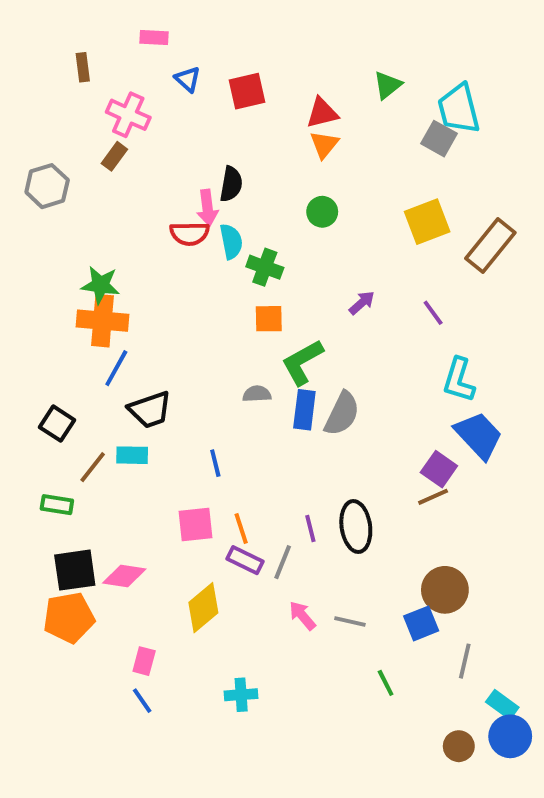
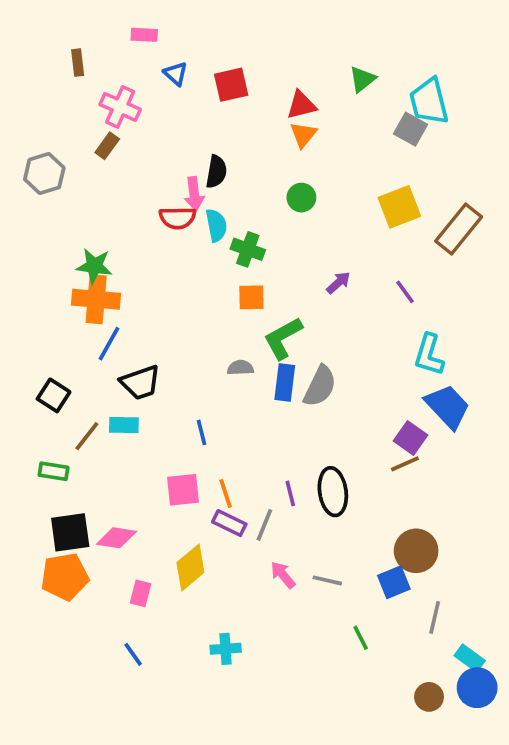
pink rectangle: (144, 661) -> (140, 593), moved

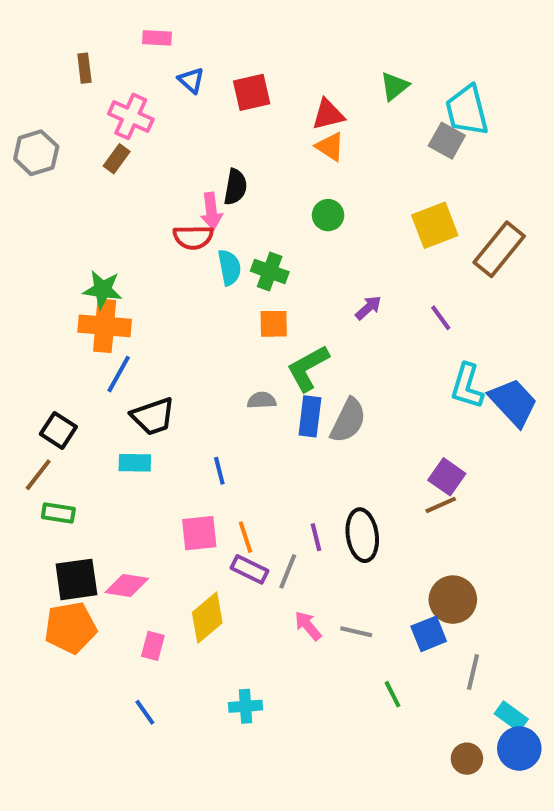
orange triangle: (303, 135) -> (330, 147), turned -36
gray hexagon: (44, 174) -> (36, 153), moved
cyan semicircle: (216, 225) -> (229, 267), moved
blue trapezoid: (448, 407) -> (513, 402), moved
brown line: (87, 436) -> (38, 475), moved

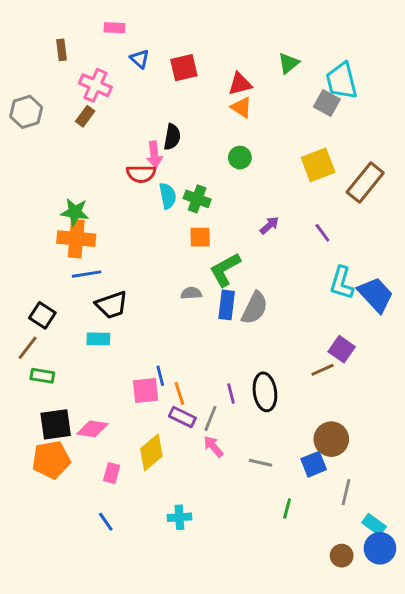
blue line: (119, 374) -> (87, 274), turned 52
blue line: (219, 471) -> (160, 376), moved
purple square: (447, 477) -> (342, 349), moved
pink arrow: (308, 626) -> (213, 447), moved
green line: (392, 694) -> (287, 508), turned 42

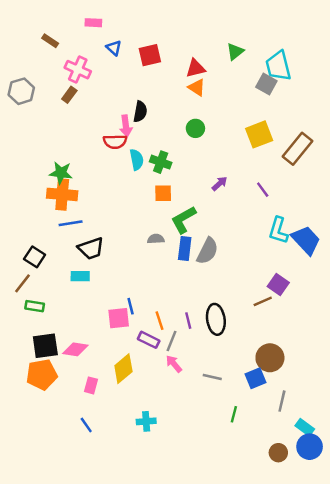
brown rectangle: (61, 50) -> (50, 41), turned -49
orange line: (179, 393) -> (159, 321), moved

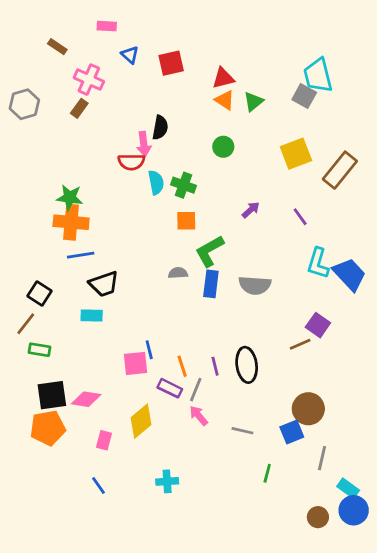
green triangle: (235, 52) -> (253, 101), moved
gray semicircle: (207, 251) -> (255, 285), moved, turned 68

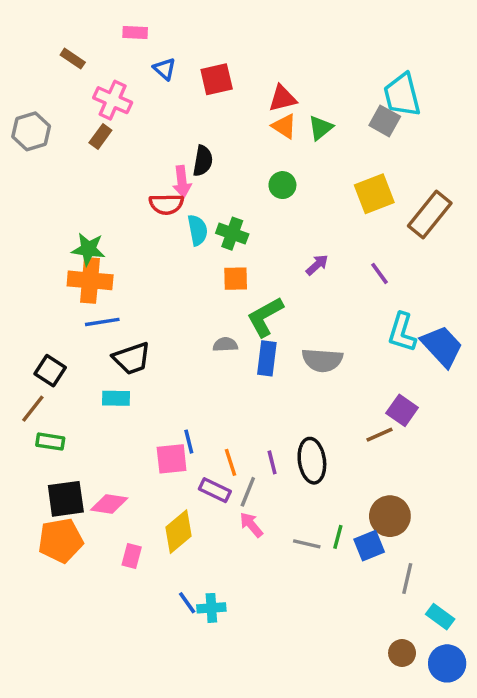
green line: (267, 473) -> (338, 537), moved
blue line: (98, 486) -> (187, 603), moved
blue circle: (354, 510) -> (447, 663), moved

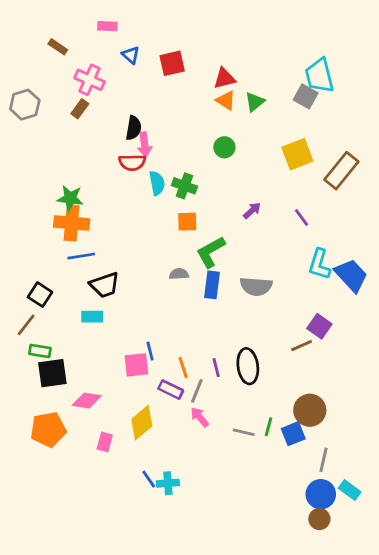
black semicircle: (203, 161) -> (134, 128), moved
black square: (66, 499) -> (52, 373), moved
blue circle: (447, 663) -> (321, 494), moved

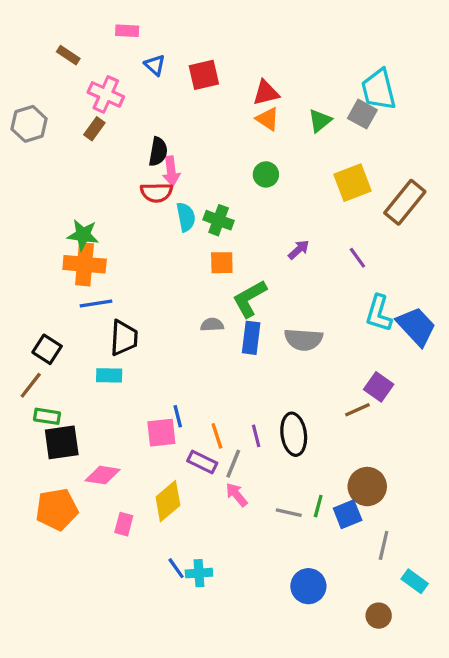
green triangle: (255, 102) -> (320, 121), moved
black trapezoid: (105, 285) -> (124, 338), turned -68
blue circle: (321, 494) -> (308, 586), moved

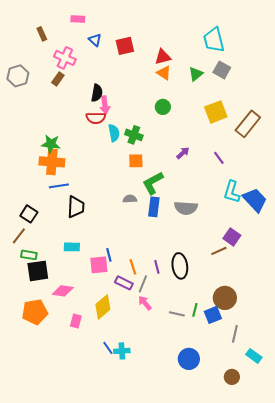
brown rectangle: (68, 55) -> (42, 34), turned 32
cyan trapezoid: (379, 90) -> (214, 40), moved
cyan rectangle: (109, 375) -> (72, 247), moved

